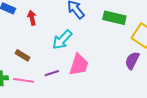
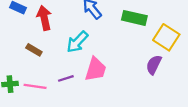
red arrow: (32, 18) -> (44, 18), size x1.5
brown rectangle: (23, 55) -> (34, 50), moved

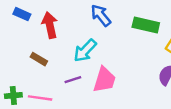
purple line: (66, 78) -> (73, 80), moved

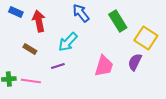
green rectangle: (146, 25) -> (118, 21), turned 45
pink trapezoid: (104, 80) -> (104, 66), moved

